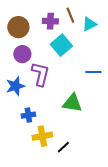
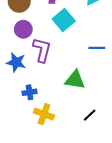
blue star: (15, 86) -> (16, 62), turned 30
yellow cross: (42, 136) -> (44, 114), turned 30
black line: (63, 147) -> (90, 115), moved

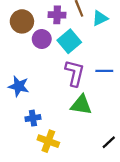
purple circle: (23, 29) -> (42, 39), moved
purple L-shape: (42, 50) -> (75, 73), moved
black line: (90, 115) -> (109, 142), moved

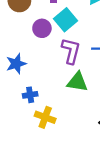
purple circle: (42, 39) -> (42, 28), moved
blue star: (19, 86) -> (16, 64), turned -30

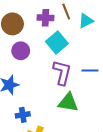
purple circle: (42, 28) -> (21, 51), moved

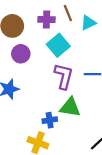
blue cross: (23, 115) -> (50, 120), moved

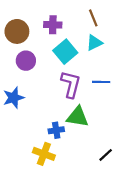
brown line: (68, 13) -> (93, 18), moved
cyan triangle: (88, 23) -> (94, 43), moved

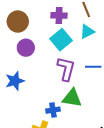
purple cross: (53, 25) -> (59, 15), moved

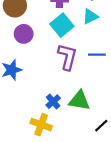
green triangle: (72, 98) -> (79, 101), moved
blue cross: (53, 110) -> (53, 102), turned -32

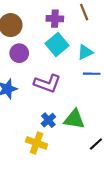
cyan triangle: (90, 16) -> (85, 52), moved
purple L-shape: (67, 57) -> (47, 83), moved, turned 96

